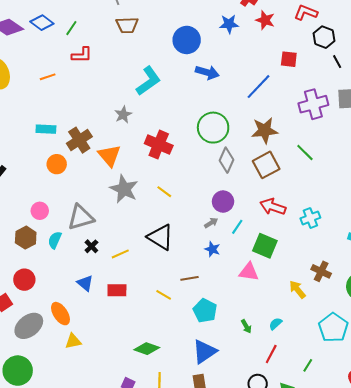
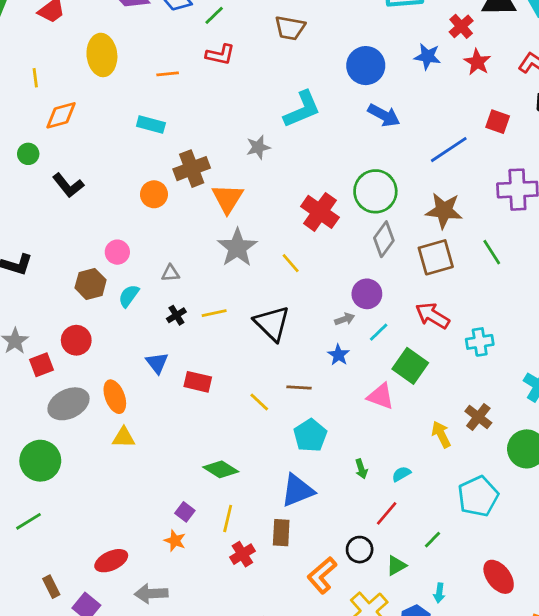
cyan rectangle: (46, 129) -> (151, 125), moved
red cross: (159, 145) -> (320, 212), moved
gray triangle: (81, 217) -> (170, 273), size x0.5
yellow line: (120, 254) -> (214, 313), moved

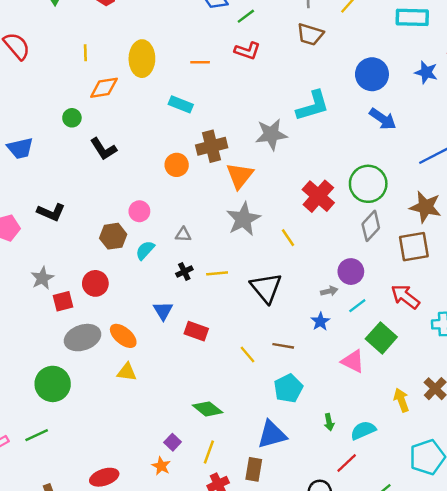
yellow ellipse: (102, 55) -> (142, 59), moved
gray star: (258, 147) -> (271, 134), size x1.5
orange ellipse: (115, 397) -> (123, 336), turned -36
cyan semicircle: (401, 474) -> (363, 430), size x1.5

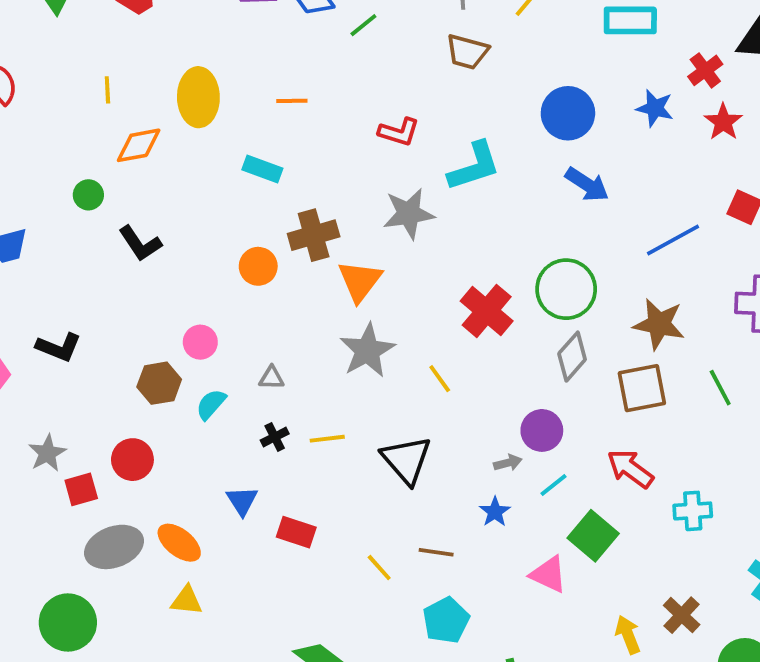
red L-shape: (247, 51) -> (399, 132), moved

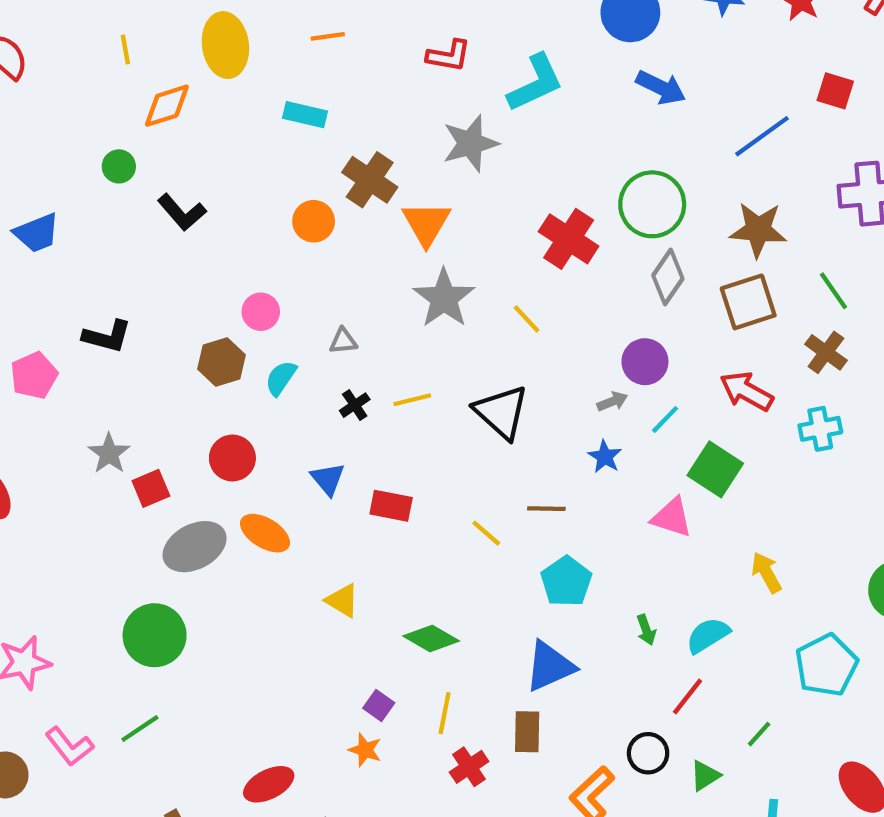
brown cross: (314, 235) -> (370, 180), turned -33
red circle: (132, 460) -> (232, 458), moved
yellow triangle: (187, 600) -> (342, 601), moved, turned 32
brown cross: (682, 615) -> (826, 352), moved

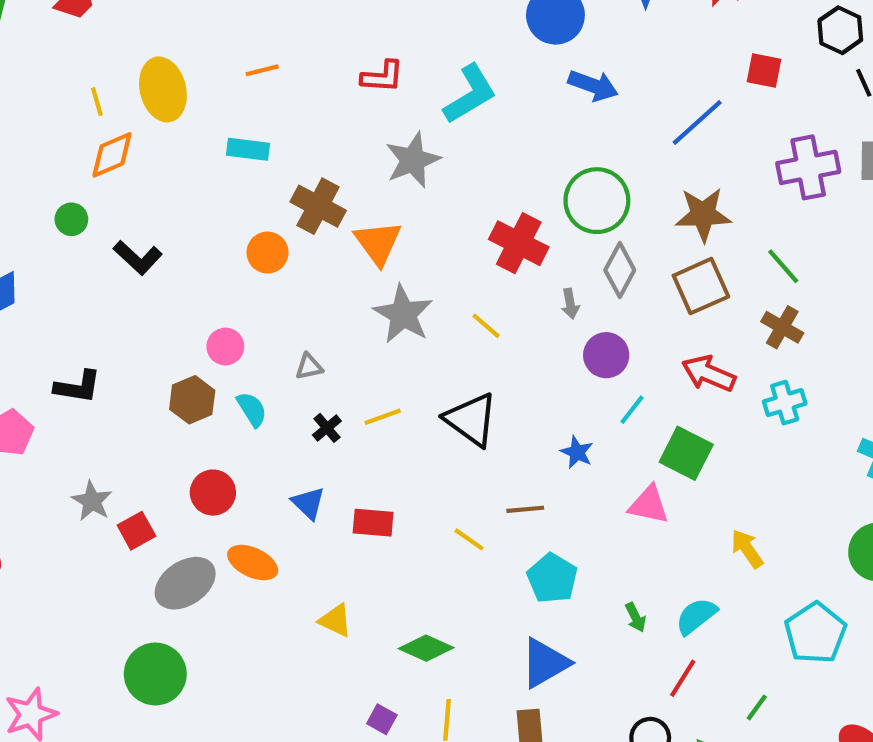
yellow line: (125, 50) -> (97, 102), moved
cyan semicircle: (281, 378) -> (252, 409), turned 120
gray arrow: (612, 401) -> (570, 304), moved, turned 108

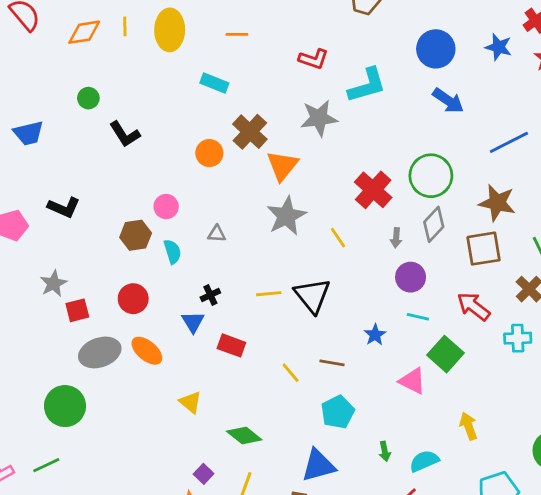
orange diamond: (112, 155) -> (84, 32), moved
cyan line: (632, 410) -> (418, 317), turned 50
yellow line: (383, 417) -> (269, 294), moved
black cross: (327, 428) -> (210, 295), moved

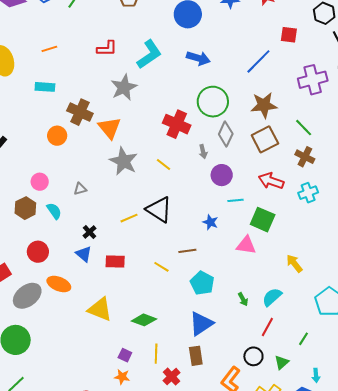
blue arrow: (448, 101) -> (198, 58), moved
yellow triangle: (190, 402) -> (100, 309), size x1.5

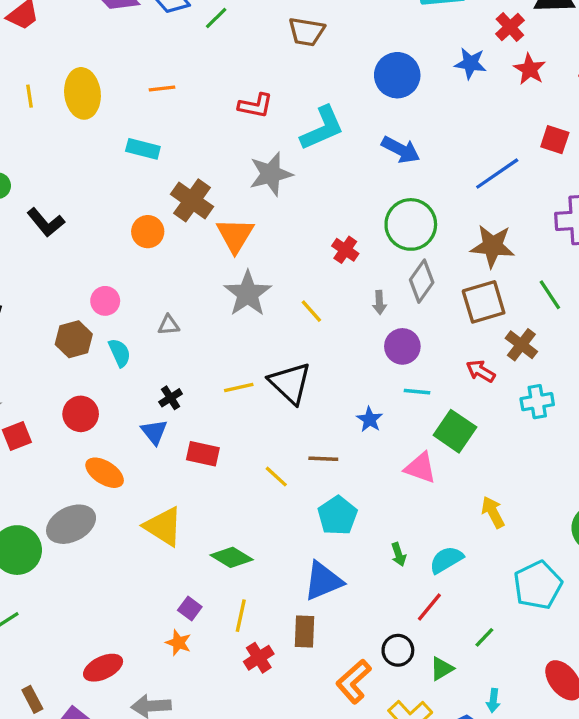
red cross: (177, 124) -> (345, 250), size x0.6
brown cross: (305, 157) -> (521, 345), moved
red arrow: (271, 181) -> (481, 371), size x0.7
gray ellipse: (27, 296) -> (71, 524), moved

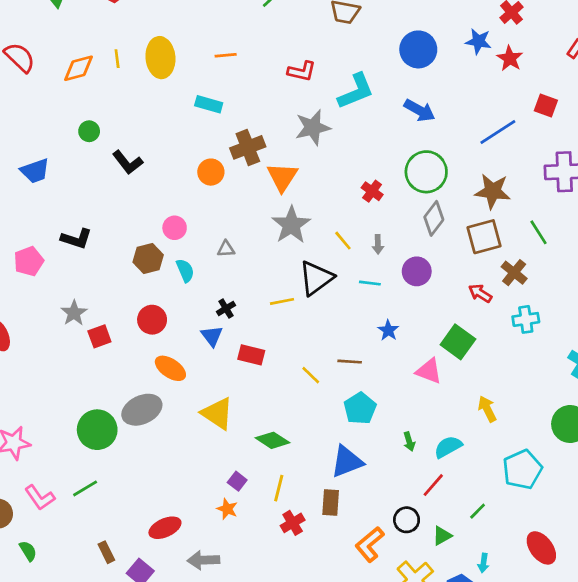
red star: (530, 69) -> (510, 58), moved
brown cross: (192, 200) -> (248, 147), turned 32
gray arrow: (379, 302) -> (378, 244), moved
black triangle: (290, 383) -> (316, 278), moved, turned 39
cyan line: (417, 392) -> (370, 283), moved

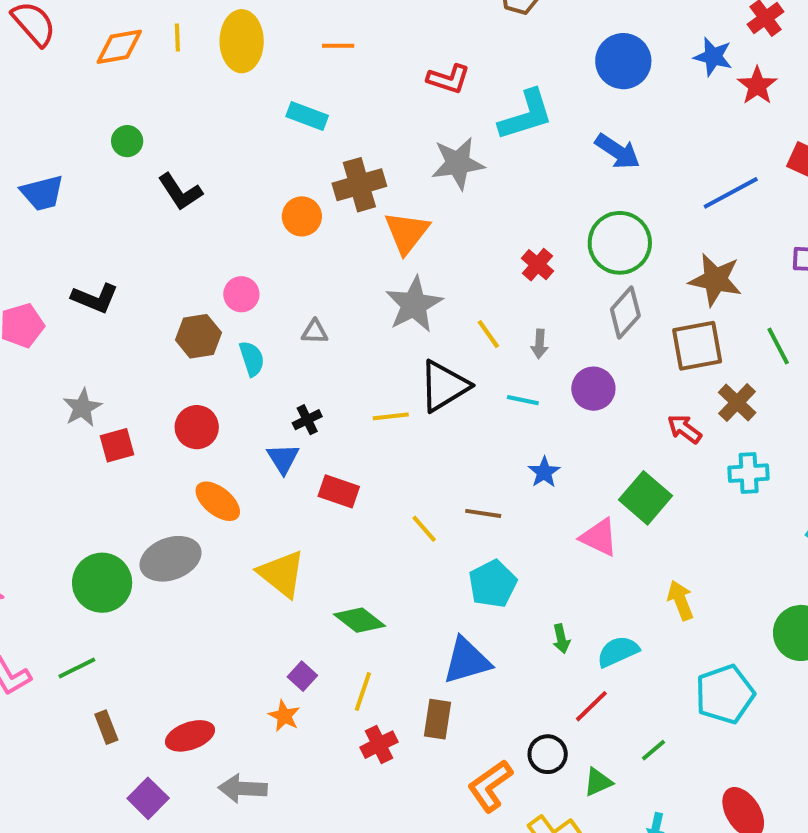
brown rectangle: (106, 552) -> (106, 727), moved

